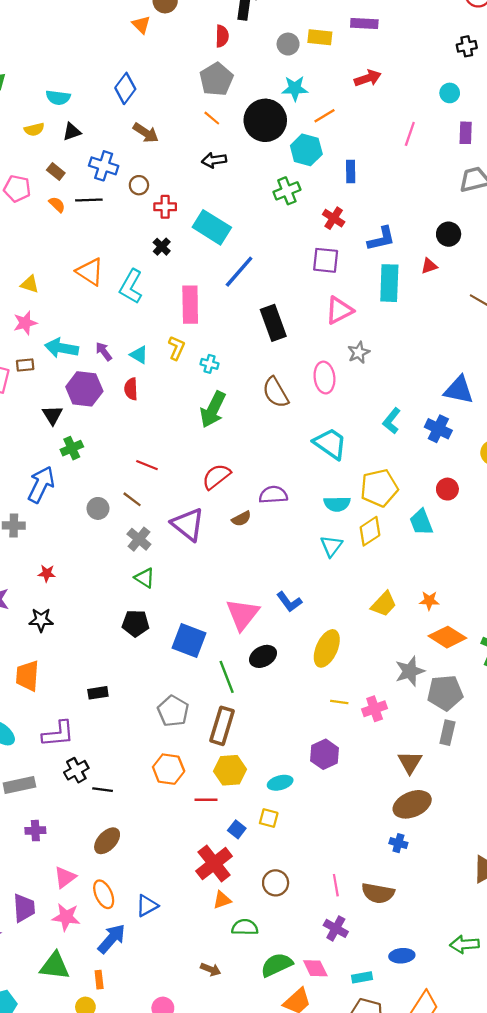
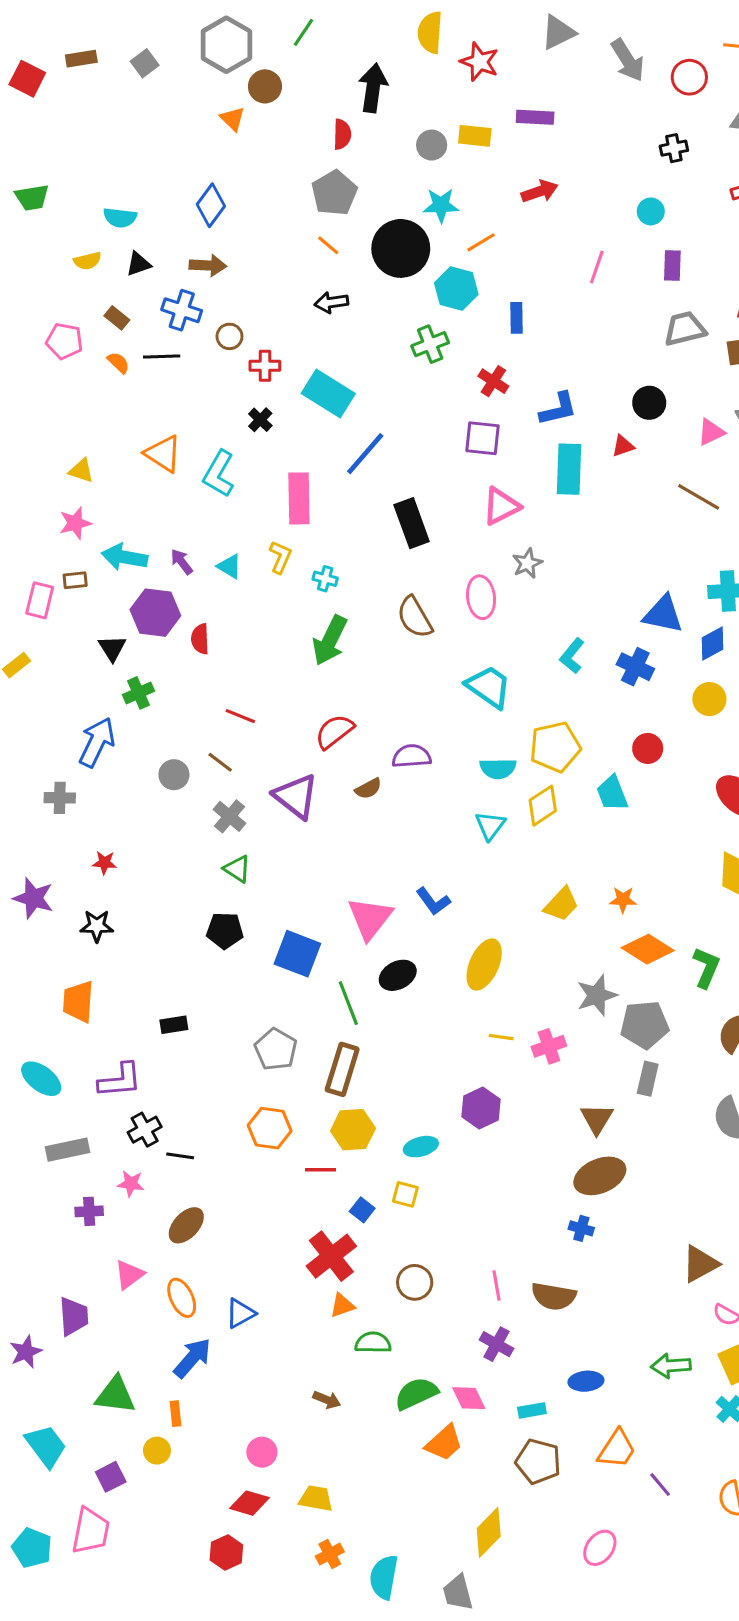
brown arrow: (146, 133) -> (208, 265), moved, turned -30
red semicircle: (131, 389) -> (200, 639), moved
pink star: (66, 917) -> (131, 1184), moved, size x0.7

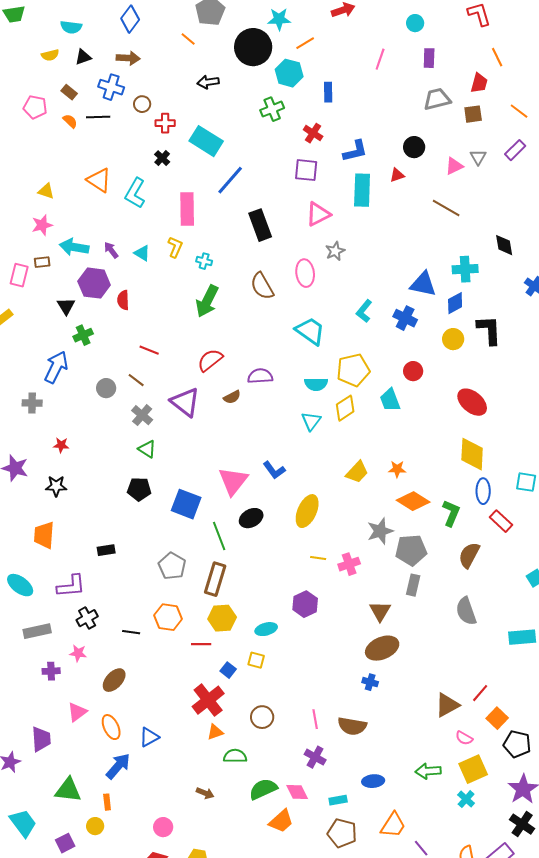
orange line: (328, 245) -> (188, 39), moved
black line: (180, 1156) -> (131, 632), moved

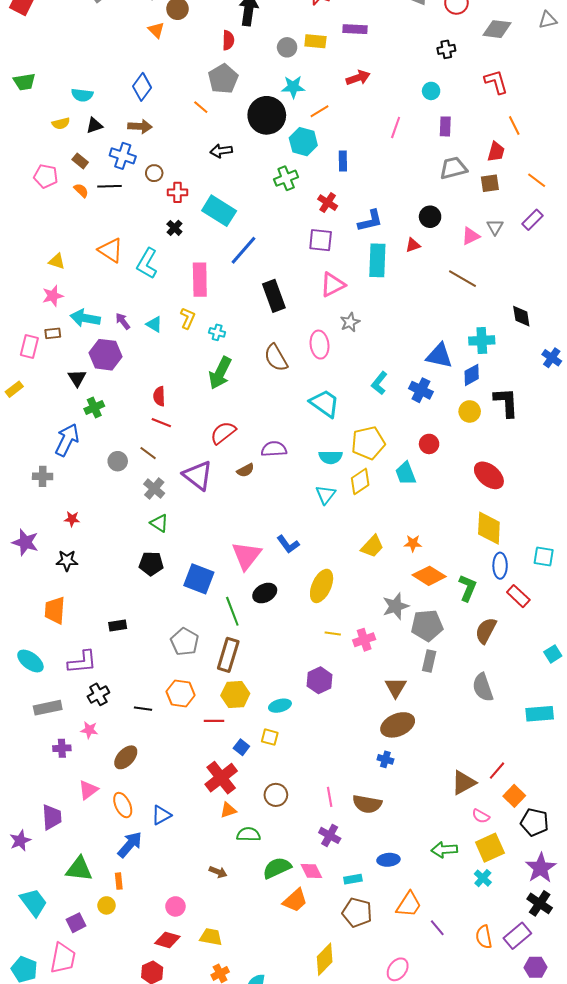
red semicircle: (123, 300) -> (159, 396), moved

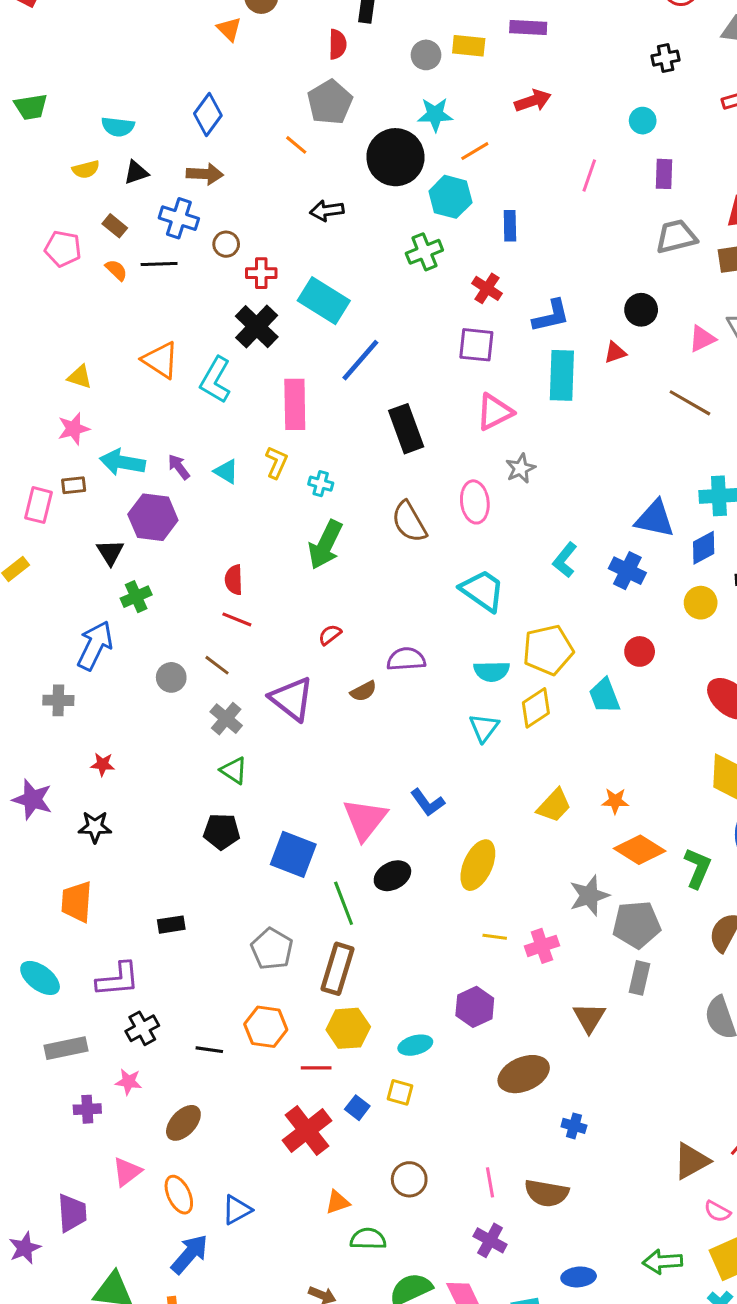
black cross: (174, 228) -> (257, 327), size x1.8
red semicircle: (223, 433) -> (330, 635), size x0.6
brown ellipse: (398, 725) -> (524, 1074), moved
red cross: (221, 778) -> (307, 1131), moved

